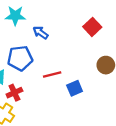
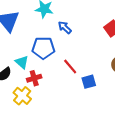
red line: (52, 74) -> (70, 66), turned 56

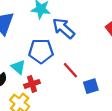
blue arrow: (65, 27) -> (64, 28), size x1.5

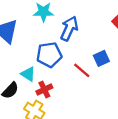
blue arrow: (64, 28) -> (69, 28), turned 80
blue square: (91, 86) -> (101, 58), moved

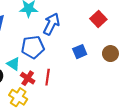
red line: (82, 70) -> (48, 77), moved, turned 56
red cross: (44, 90) -> (28, 78), turned -32

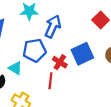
blue square: (80, 52) -> (82, 54), size x1.5
red cross: (28, 78) -> (60, 62), moved

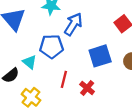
red cross: (60, 62) -> (87, 88), moved

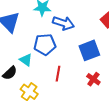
blue arrow: (73, 24) -> (63, 23), turned 80
red cross: (87, 88) -> (93, 79), moved

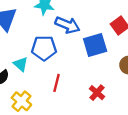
blue square: (89, 50) -> (95, 45), moved

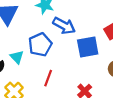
blue pentagon: (44, 48) -> (40, 45), turned -30

